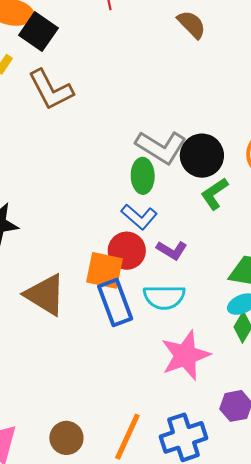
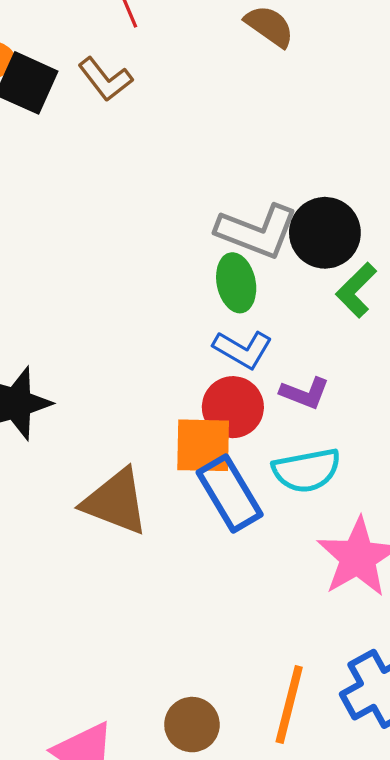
brown L-shape: (51, 90) -> (105, 79), moved, size x0.7

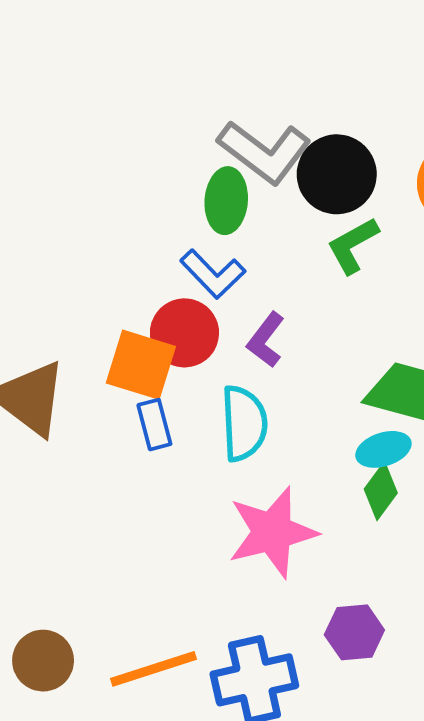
purple L-shape: (305, 393) -> (266, 340), turned 90
cyan semicircle: (307, 470) -> (244, 423), turned -98
blue rectangle: (230, 494) -> (154, 425), size x0.6
orange line: (289, 704) -> (153, 669), turned 42

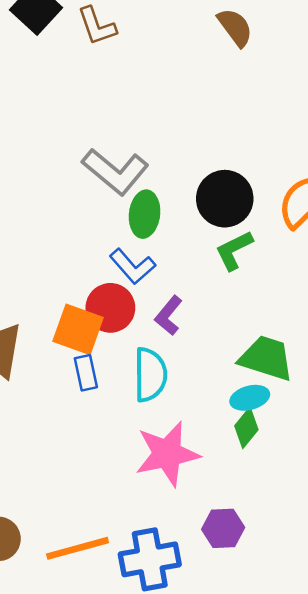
gray L-shape: (264, 152) -> (115, 171), moved

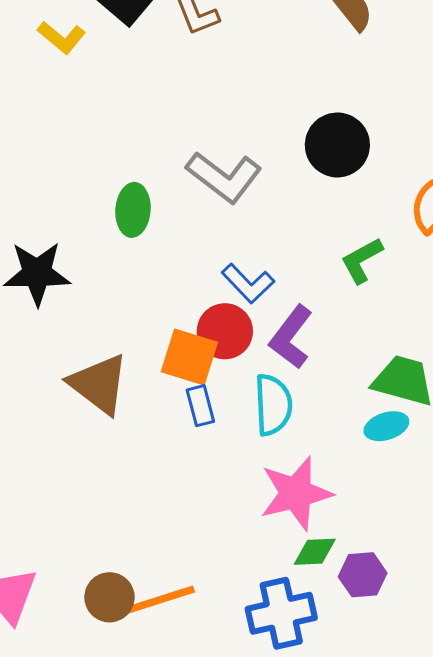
black circle: (225, 199) -> (337, 145), moved
green ellipse: (145, 214) -> (133, 210), moved
purple L-shape: (169, 315) -> (291, 337), size x1.4
green diamond: (246, 428) -> (315, 552), moved, turned 51
orange line: (78, 548) -> (160, 600), moved

